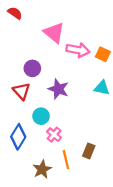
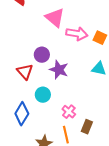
purple circle: (32, 68) -> (42, 55), moved
pink cross: (54, 135) -> (69, 112), moved

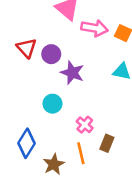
red triangle: (25, 72) -> (26, 48), moved
blue diamond: (22, 114) -> (26, 143), moved

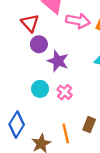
red triangle: (26, 48) -> (30, 23), moved
pink cross: (85, 125) -> (65, 92), moved

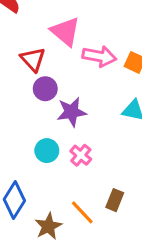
purple star: (58, 61) -> (72, 112), turned -30
orange line: (66, 133) -> (82, 212), turned -30

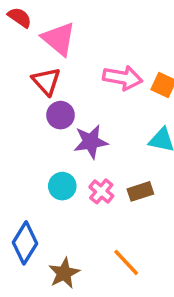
pink triangle: (65, 32) -> (59, 39), moved
brown rectangle: (115, 200) -> (140, 191), moved, turned 50
orange line: (82, 212) -> (126, 262), moved

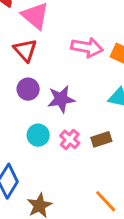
purple circle: (60, 115) -> (28, 89), moved
orange line: (126, 262) -> (106, 201), moved

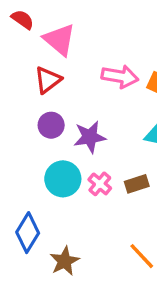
red triangle: (25, 50) -> (48, 80), turned 35
cyan circle: (38, 135) -> (63, 179), size x1.4

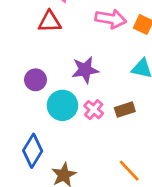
red triangle: (48, 80) -> (50, 22), turned 35
purple circle: (51, 125) -> (35, 80), moved

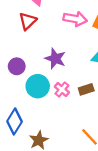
red triangle: (50, 22) -> (28, 21), turned -42
purple star: (85, 70) -> (55, 59), turned 30

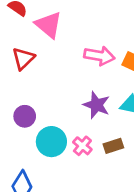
red triangle: (28, 21) -> (23, 59), moved
purple star: (55, 59) -> (96, 105), moved

